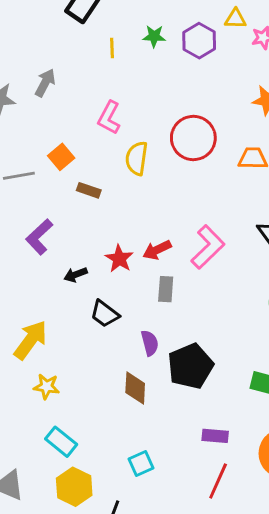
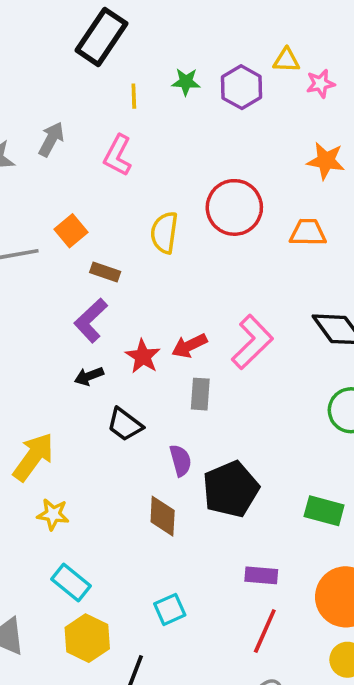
pink L-shape: (109, 118) -> (118, 155), moved
purple L-shape: (39, 237) -> (91, 320), moved

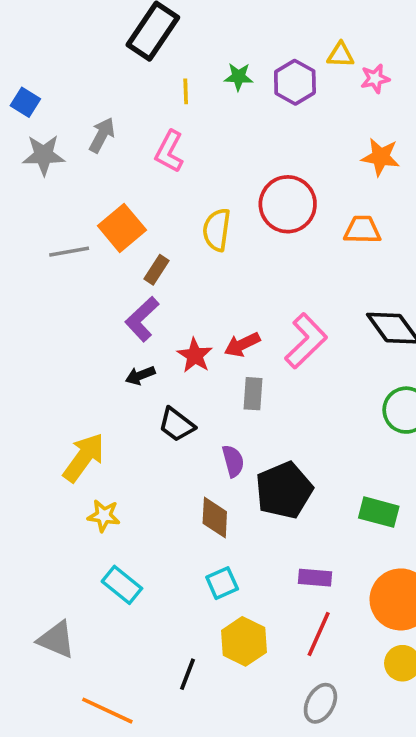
orange square: (71, 231) -> (122, 228), size x1.4
brown rectangle: (105, 272) -> (157, 270), turned -76
cyan square: (170, 609) -> (222, 583), moved
yellow hexagon: (87, 638) -> (244, 641), moved

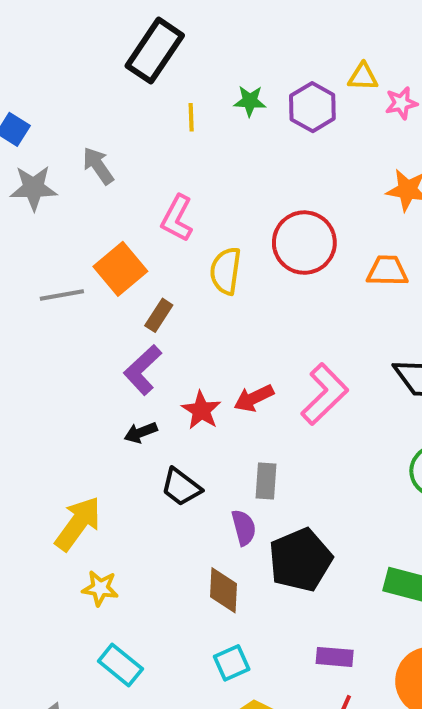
gray arrow: (102, 135) -> (98, 166), turned -63
pink L-shape: (169, 151) -> (177, 218), moved
gray rectangle: (253, 394) -> (266, 481), moved

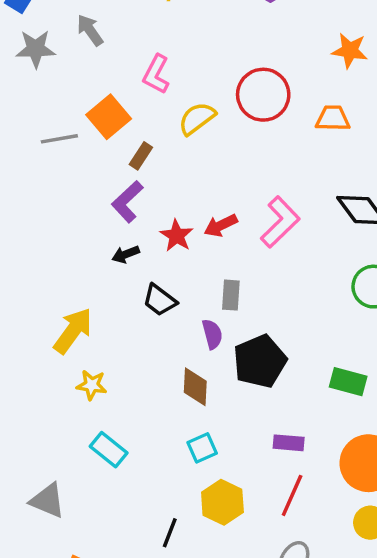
yellow semicircle: (226, 271) -> (197, 118), turned 45

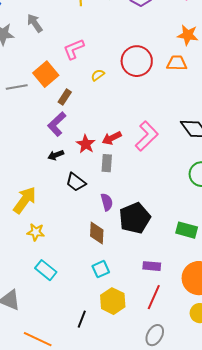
pink L-shape: (156, 74) -> (74, 49), turned 40
yellow semicircle: (197, 118) -> (98, 75), size x0.6
orange trapezoid: (333, 118) -> (177, 63), moved
gray rectangle: (231, 295) -> (107, 163), moved

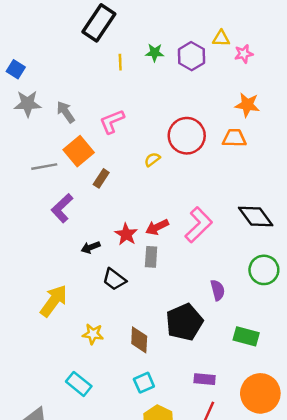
gray arrow: (35, 23) -> (66, 112), moved
yellow semicircle: (98, 75) -> (152, 159), moved
purple L-shape: (57, 124) -> (62, 208), moved
purple semicircle: (107, 202) -> (218, 290), moved
yellow star: (36, 232) -> (93, 334), moved

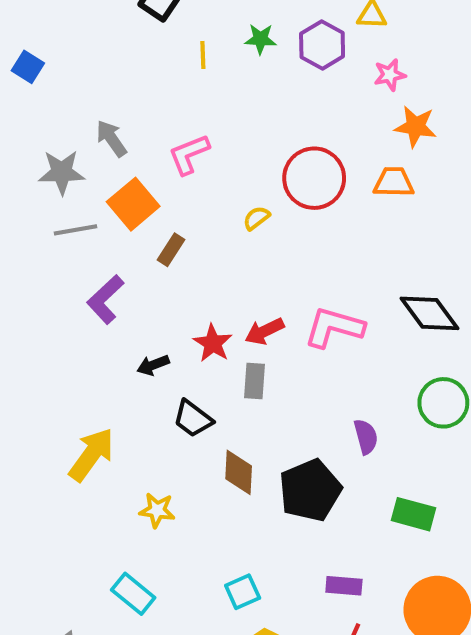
pink star: (244, 54) -> (390, 75), moved
gray star: (28, 104) -> (62, 172), moved
pink L-shape: (199, 225) -> (334, 327), turned -120
brown diamond: (139, 340) -> (239, 472), moved

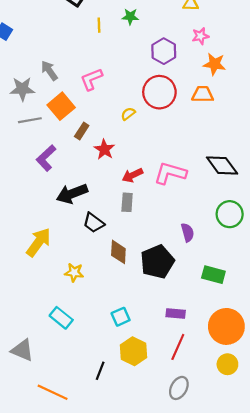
purple hexagon: (322, 45) -> (164, 51), moved
red star: (213, 343) -> (104, 149), moved
black arrow: (153, 365) -> (72, 194), size x1.8

